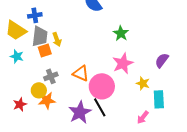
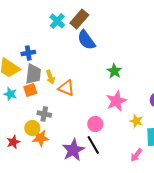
orange square: (45, 50) -> (30, 90), moved
orange triangle: (81, 73) -> (66, 88), moved
gray cross: (51, 76) -> (44, 114), turned 32
pink circle: (102, 86) -> (95, 124), size x0.6

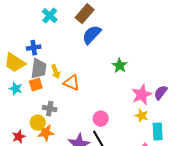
cyan cross: (57, 21) -> (50, 16), moved
blue semicircle: (86, 40) -> (92, 35), turned 80
pink star: (116, 101) -> (142, 95), moved

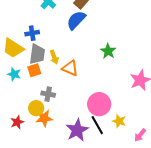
blue semicircle: (92, 35) -> (76, 20), moved
green star: (120, 66) -> (108, 51), moved
yellow star: (142, 116) -> (119, 121), moved
pink circle: (101, 119) -> (99, 104), size x1.5

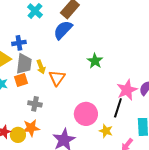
orange triangle: (70, 68) -> (57, 78), turned 42
yellow circle: (36, 108) -> (18, 135), moved
black line: (97, 125) -> (118, 108), moved, turned 48

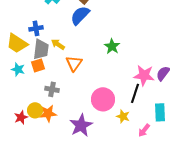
yellow arrow: (41, 67) -> (58, 44), moved, turned 144
pink star: (127, 90) -> (144, 75), turned 30
yellow circle: (18, 135) -> (35, 110), moved

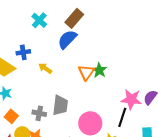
gray trapezoid: (41, 49) -> (60, 105), moved
orange triangle: (74, 63) -> (86, 72), moved
orange square: (38, 65) -> (11, 116), moved, turned -32

